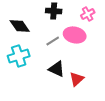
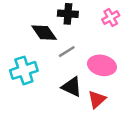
black diamond: (20, 26) -> (44, 33), moved
pink ellipse: (75, 35) -> (102, 65), moved

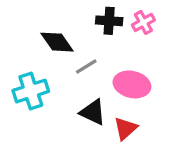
black cross: (68, 14) -> (109, 21), moved

